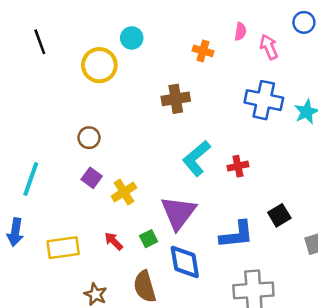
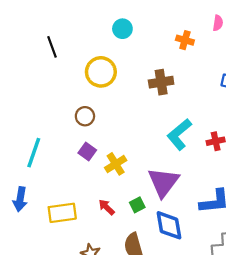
black line: (40, 42) -> (52, 47), moved
yellow circle: (99, 65) -> (101, 72), moved

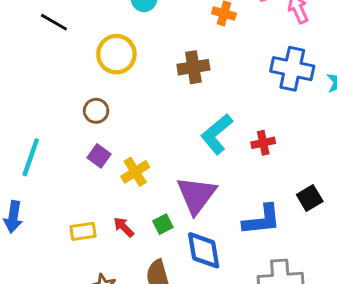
black line: (52, 47) -> (54, 22), turned -40
yellow rectangle: (62, 213) -> (83, 231), moved, size x0.7

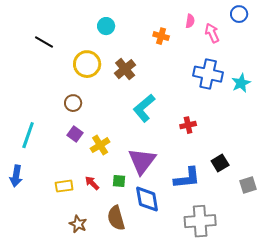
brown cross: (193, 67) -> (125, 69), moved, turned -30
cyan L-shape: (217, 134) -> (144, 108), moved
green square: (163, 224) -> (119, 181), turned 32

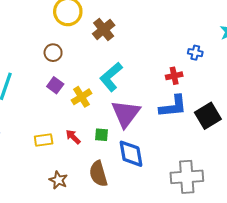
brown cross: (125, 69) -> (104, 29), moved
blue cross: (208, 74) -> (195, 53), moved, size x0.5
cyan L-shape: (144, 108) -> (111, 77), moved
black square: (220, 163) -> (208, 116), size x1.4
blue L-shape: (187, 178) -> (173, 106), moved

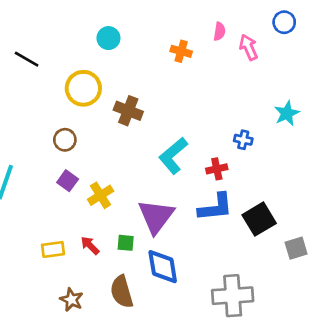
brown cross: (104, 29) -> (128, 111), turned -30
cyan L-shape: (111, 77) -> (173, 156), moved

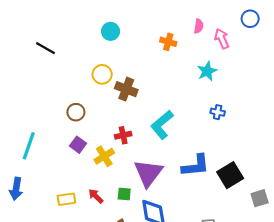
yellow circle: (83, 88) -> (102, 74), moved, size x0.7
cyan star: (287, 113) -> (207, 71), moved
red cross: (217, 169) -> (123, 135), moved

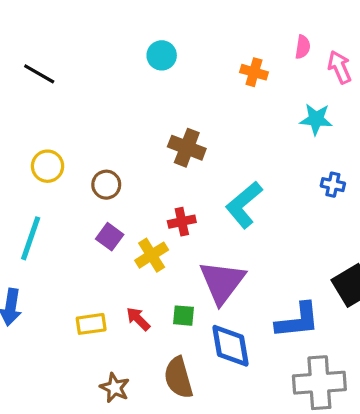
black line: (45, 48) -> (39, 74), moved
cyan star: (207, 71) -> (316, 119), turned 30
yellow circle: (102, 74) -> (48, 166), moved
blue L-shape: (196, 166) -> (298, 321), moved

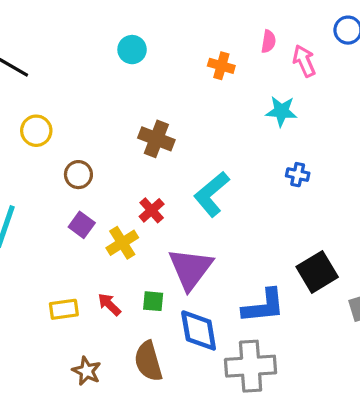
yellow circle: (48, 166) -> (36, 131), moved
red cross: (182, 222) -> (152, 210), turned -30
gray cross: (319, 383) -> (251, 366), moved

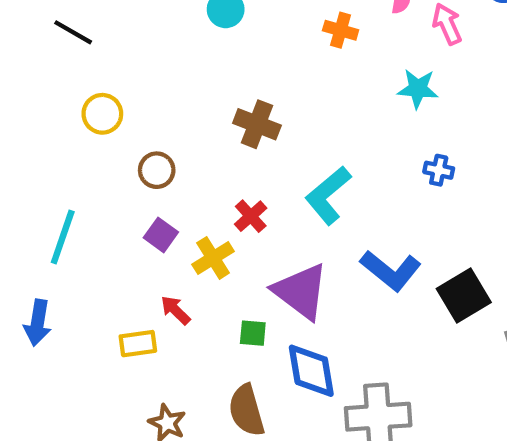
purple triangle: (190, 269) -> (301, 291), turned -30
red arrow: (109, 304) -> (175, 310), moved
blue L-shape: (264, 306) -> (391, 270), moved, turned 45

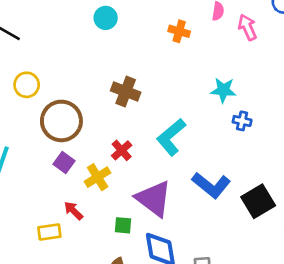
cyan star: (418, 89) -> (223, 90), moved
brown circle: (157, 170) -> (61, 121), size x1.8

